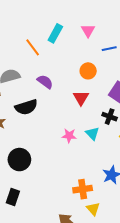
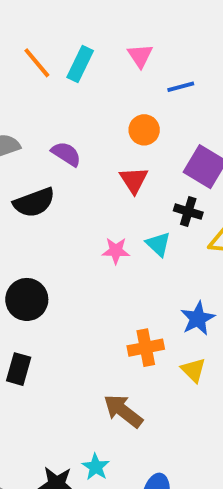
orange line: (33, 47) -> (37, 63), moved
yellow triangle: (93, 209) -> (193, 370), moved

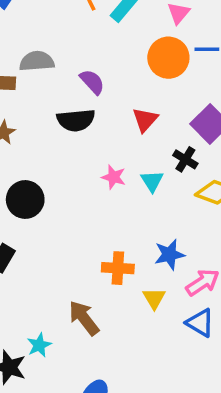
orange circle: (144, 130) -> (168, 58), moved, size x1.5
black semicircle: (34, 202) -> (76, 120), moved
cyan star: (96, 467) -> (39, 345), moved

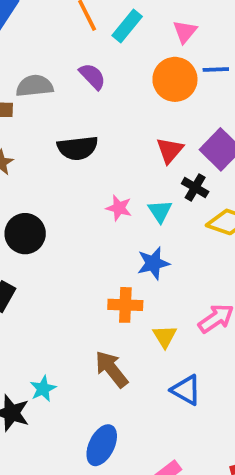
purple semicircle: (92, 82) -> (92, 76), moved
red triangle: (145, 120) -> (170, 150), moved
blue star: (169, 254) -> (153, 263), moved
brown arrow: (84, 318) -> (111, 369), moved
blue triangle: (200, 323) -> (186, 390), moved

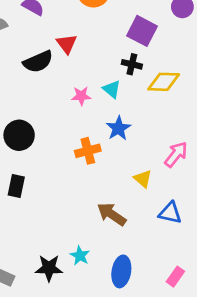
red triangle: (170, 150) -> (67, 44), moved
orange cross: (125, 305) -> (88, 151), moved
cyan star: (43, 389) -> (80, 256), moved

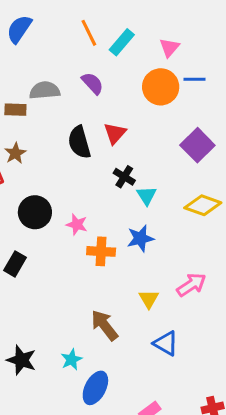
black semicircle: (38, 62) -> (79, 142), turned 80
black cross: (132, 64) -> (124, 177), moved
pink star: (81, 96) -> (77, 225), moved
cyan star: (80, 256) -> (71, 359), moved

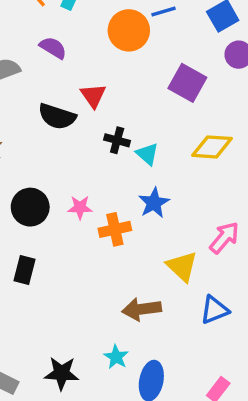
black semicircle: (79, 142) -> (57, 116), turned -40
yellow triangle: (149, 299) -> (182, 266), size x1.4
brown arrow: (104, 325) -> (142, 309), turned -44
blue triangle: (166, 343) -> (215, 310), turned -36

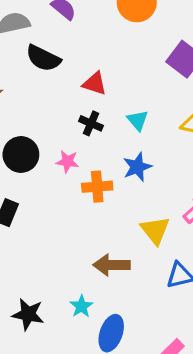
red triangle: (93, 96) -> (95, 83), moved, turned -45
black semicircle: (57, 116) -> (43, 58), moved
black cross: (117, 140) -> (91, 123), moved

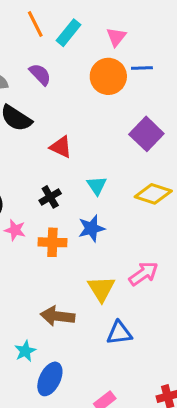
black cross: (91, 123) -> (50, 197), moved, turned 30
pink star: (67, 161) -> (15, 230), moved

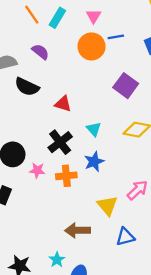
black cross: (50, 197) -> (60, 142), size x1.5

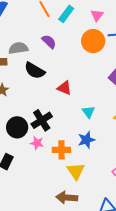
black cross: (60, 142) -> (42, 120), moved
yellow triangle: (107, 206) -> (76, 171), moved

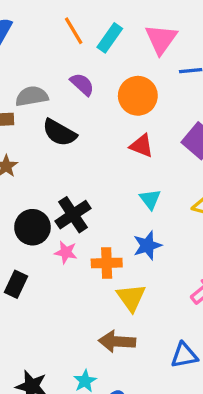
pink triangle: (97, 15) -> (161, 39), size x1.5
orange circle: (93, 41) -> (138, 96), moved
red triangle: (64, 88) -> (142, 146), moved

